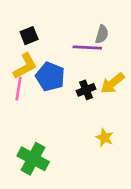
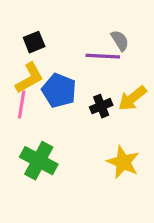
gray semicircle: (102, 34) -> (120, 41), turned -48
yellow star: (105, 138) -> (123, 162), size x1.5
green cross: (33, 159) -> (39, 161), moved

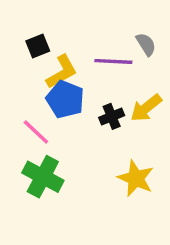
gray semicircle: (120, 41) -> (146, 44), moved
yellow L-shape: (29, 78) -> (62, 72), moved
pink line: (22, 104) -> (36, 132), moved, turned -56

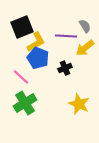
black square: (38, 46) -> (22, 27), size x1.6
yellow arrow: (146, 108) -> (85, 48), moved
green cross: (43, 177) -> (25, 103), turned 30

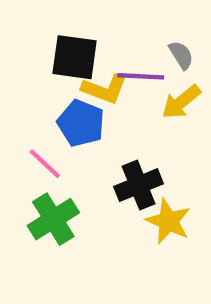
black square: (22, 27) -> (75, 57), moved, turned 30
yellow L-shape: (36, 42) -> (104, 89), moved, turned 50
black cross: (65, 68) -> (139, 185), moved, size x1.5

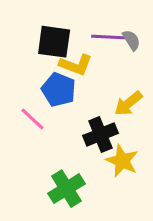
purple line: (141, 76) -> (108, 37), moved
yellow arrow: (181, 102) -> (128, 104), moved
green cross: (53, 219) -> (66, 189), moved

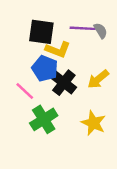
black cross: (100, 134) -> (64, 83), moved, turned -30
green cross: (66, 189) -> (44, 119), moved

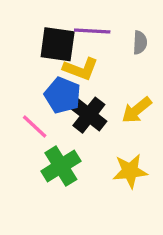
purple line: (83, 28) -> (92, 31), moved
gray semicircle: (101, 31) -> (140, 43), turned 35
yellow star: (93, 123) -> (130, 171), turned -30

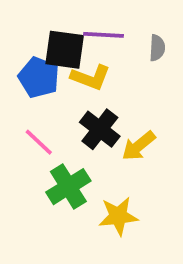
blue pentagon: (63, 95) -> (39, 77), moved
yellow arrow: (137, 110) -> (139, 146), moved
yellow star: (130, 171) -> (118, 216), moved

